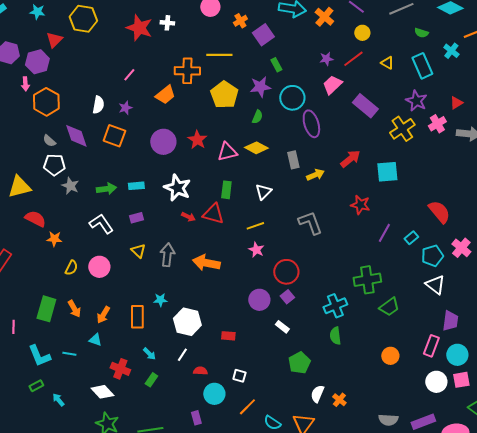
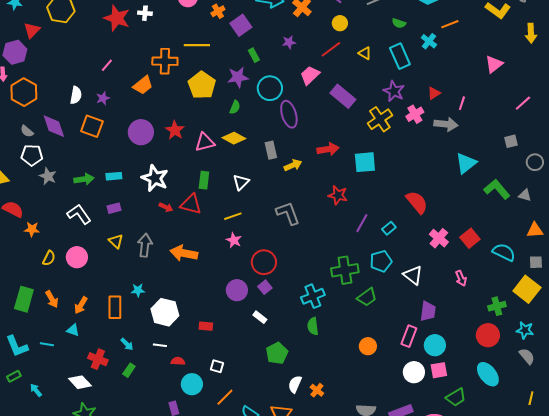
purple star: (326, 59) -> (289, 42), moved
red arrow: (350, 159) -> (328, 149), turned 30
cyan pentagon: (432, 256) -> (381, 261), moved
white line: (182, 355) -> (160, 345), turned 64

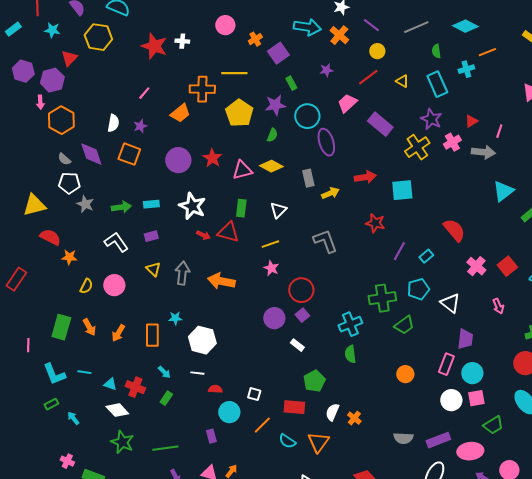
green semicircle: (399, 23) -> (436, 51), turned 64
cyan cross: (429, 41) -> (466, 69), turned 35
red rectangle: (206, 326) -> (294, 407), moved, size x1.5
cyan triangle: (73, 330) -> (110, 384), moved

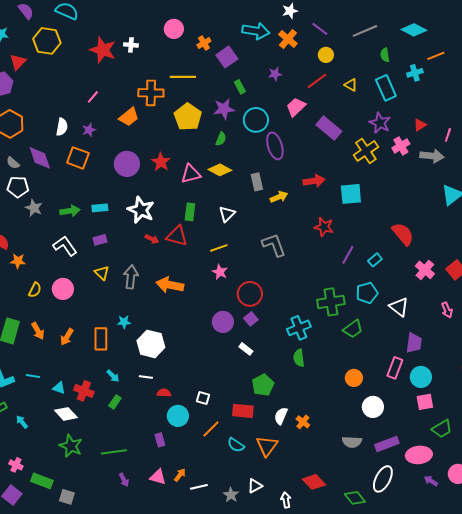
white circle: (451, 400) -> (373, 407), moved

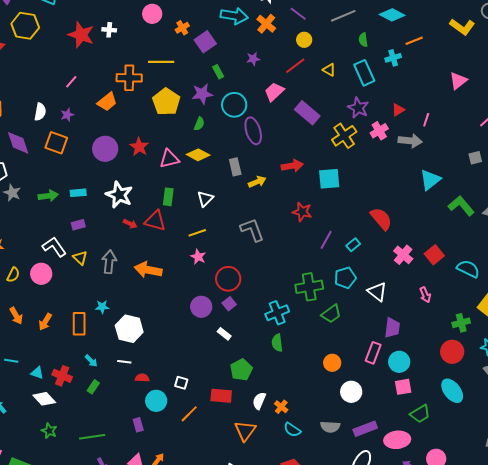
white L-shape: (65, 246) -> (54, 247), moved
cyan semicircle: (236, 445) -> (292, 430), moved
green star: (71, 446) -> (49, 431), size x0.7

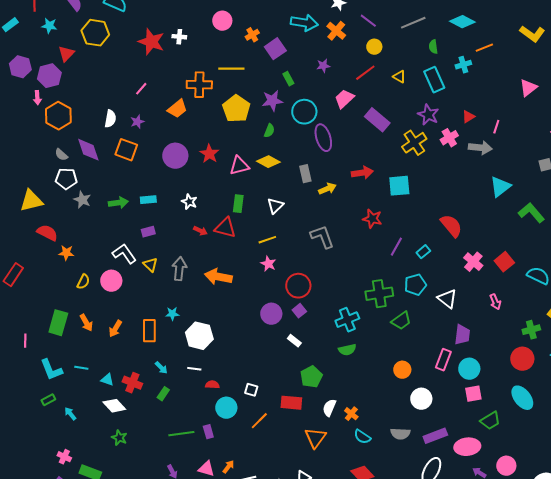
white star: (119, 195) -> (189, 202), size x0.6
green semicircle: (277, 343) -> (347, 350), turned -96
green line: (92, 437) -> (181, 434), moved

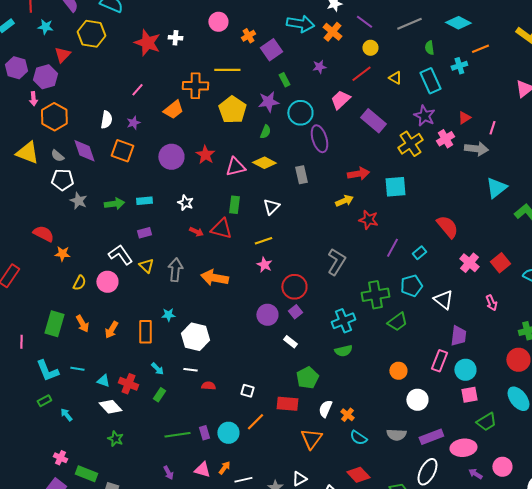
yellow arrow: (327, 189) -> (344, 201), moved
yellow triangle: (31, 201) -> (27, 153), moved, turned 35
gray L-shape: (322, 237) -> (336, 262), moved, turned 52
cyan circle: (226, 408) -> (228, 433), moved

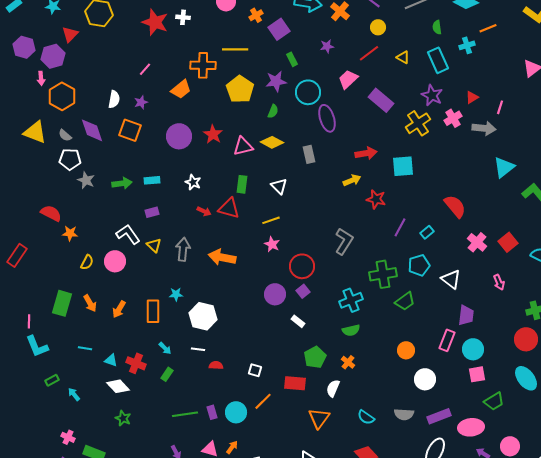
white triangle: (271, 207) -> (279, 186), turned -30
cyan L-shape: (47, 371) -> (37, 346), moved
orange cross: (347, 415) -> (348, 362), moved

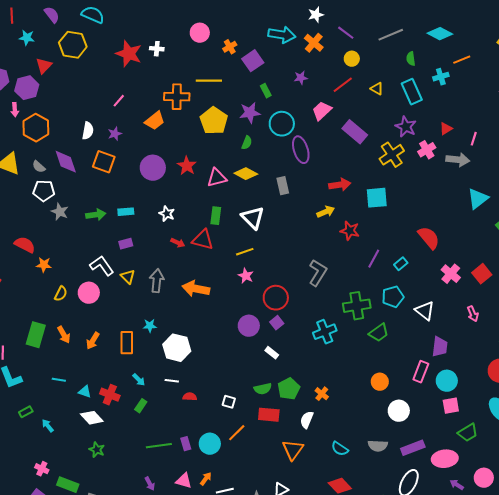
white triangle: (279, 186) -> (253, 218), size x1.4
green semicircle: (351, 330) -> (263, 389), moved

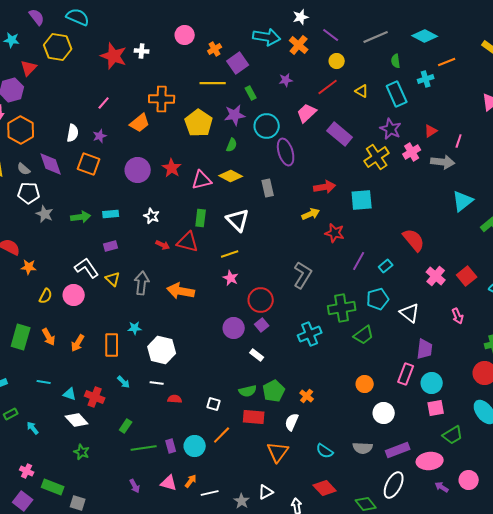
yellow line: (209, 81) -> (213, 83), moved
green rectangle: (141, 406) -> (126, 426), moved

